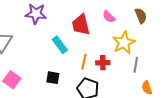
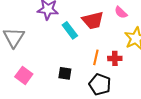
red trapezoid: (81, 25) -> (93, 20), turned -90
cyan rectangle: (60, 45) -> (70, 30), moved

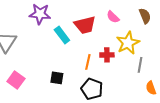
red cross: (115, 58) -> (107, 55), moved

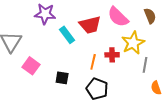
pink semicircle: (113, 17) -> (118, 17), size x1.6
pink square: (16, 80) -> (31, 66), moved

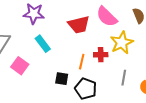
cyan rectangle: (67, 35) -> (43, 44), moved
gray line: (145, 65) -> (124, 78), moved
black square: (62, 78) -> (62, 79), moved

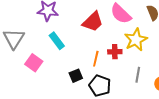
red trapezoid: (79, 25) -> (93, 22), turned -30
black square: (62, 79) -> (76, 76), turned -32

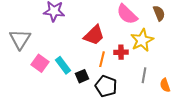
red trapezoid: (93, 22) -> (94, 35), moved
cyan rectangle: (57, 41) -> (63, 65), moved

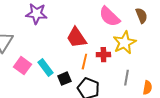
red trapezoid: (94, 35) -> (76, 38), turned 100
orange semicircle: (165, 85) -> (147, 88), turned -152

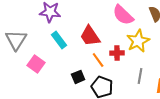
orange line: (84, 62) -> (98, 60), turned -49
cyan rectangle: (45, 68) -> (59, 40), moved

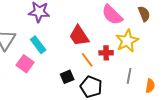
cyan rectangle: (59, 40) -> (38, 45), moved

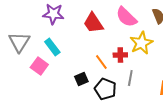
red trapezoid: (79, 36) -> (93, 23), moved
gray line: (129, 76) -> (130, 78), moved

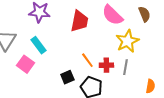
red trapezoid: (93, 23) -> (79, 21), turned -135
red cross: (120, 55) -> (106, 65), moved
gray line: (130, 78) -> (125, 67), moved

